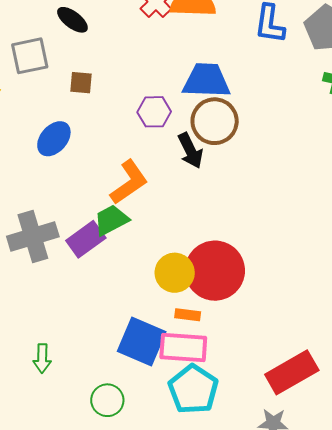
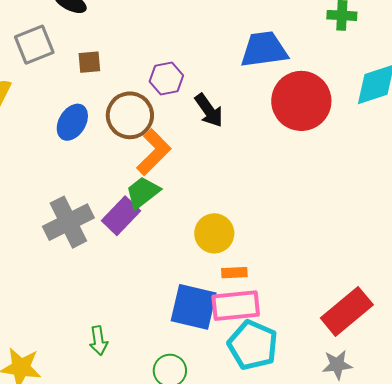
blue trapezoid: (206, 81) -> (264, 49), moved
brown circle: (215, 121) -> (130, 115), moved
red circle: (215, 271) -> (301, 101), moved

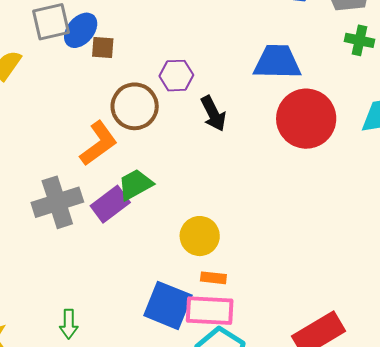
blue ellipse: (72, 122) -> (81, 30), moved
orange L-shape: (154, 152) -> (99, 143), moved

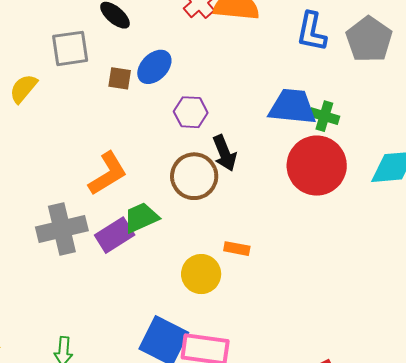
blue ellipse: (81, 30) -> (154, 67), moved
green cross: (359, 40) -> (324, 116), moved
brown circle: (135, 106) -> (194, 176), moved
orange rectangle: (213, 278) -> (237, 249), moved

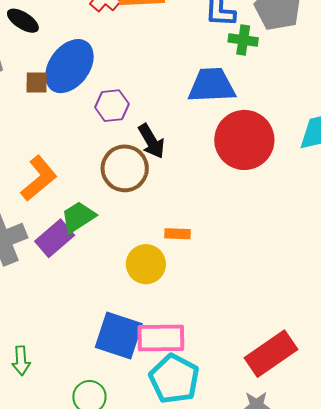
blue ellipse: (154, 67) -> (69, 66), size x1.5
green cross: (324, 116) -> (243, 40), moved

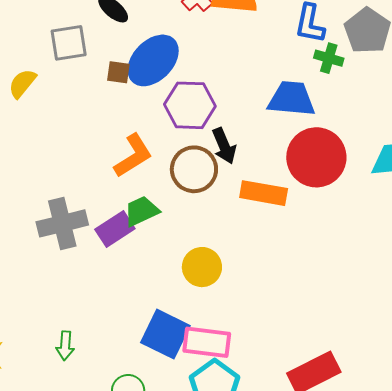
purple hexagon: (112, 106) -> (190, 105), size x1.5
orange L-shape: (39, 178) -> (133, 156), moved
orange rectangle: (178, 234) -> (264, 193), moved, size x1.8

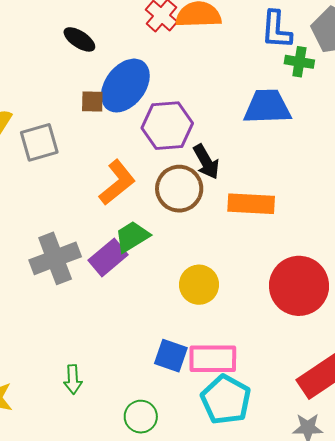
gray square: (69, 43) -> (39, 142), moved
red circle: (316, 157) -> (299, 286), moved
blue square: (165, 334) -> (171, 356), size x0.7

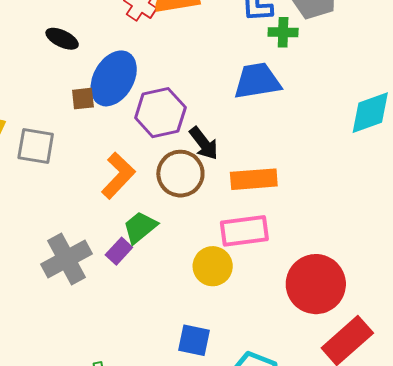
gray square: (39, 142) -> (36, 146), turned 33
purple rectangle: (108, 257) -> (119, 251), size x0.7
red circle: (299, 286) -> (316, 284), moved
pink rectangle: (213, 359) -> (244, 231), moved

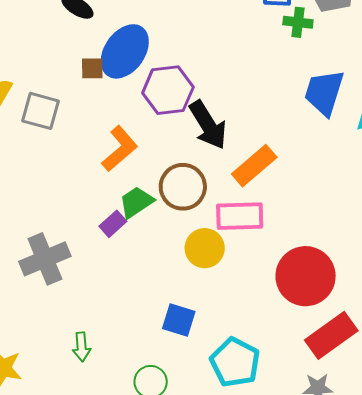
blue trapezoid: (257, 81) -> (324, 93), moved, turned -69
black arrow: (204, 143) -> (208, 125), size x1.4
brown circle: (180, 174) -> (183, 187), moved
orange rectangle: (254, 179) -> (254, 166), turned -42
gray cross: (67, 259) -> (45, 259), moved

